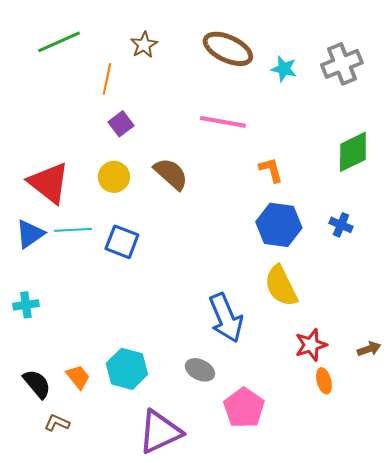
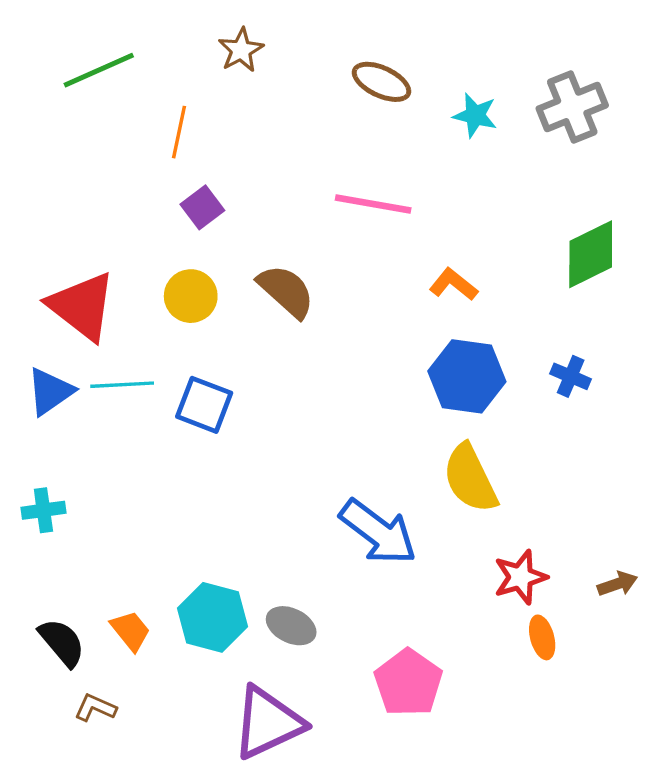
brown star: (144, 45) -> (241, 50), moved
brown ellipse: (228, 49) -> (381, 82), size x0.7
orange L-shape: (271, 170) -> (453, 284), turned -36
blue arrow: (226, 318) -> (378, 532), turned -30
gray ellipse: (200, 370) -> (291, 626), moved

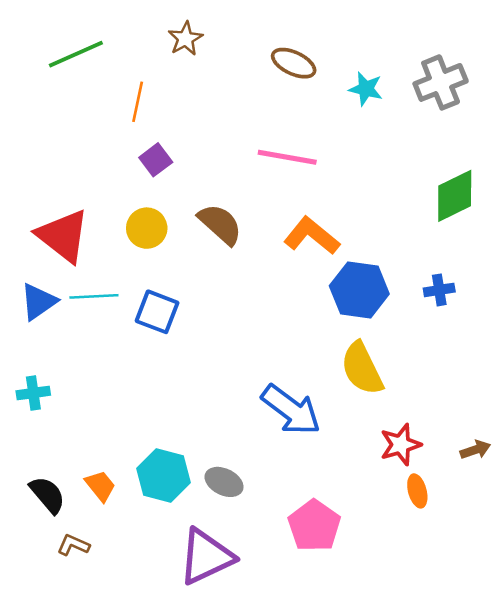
orange L-shape: (453, 284) -> (312, 236), moved, size x1.5
blue cross: (571, 376) -> (439, 290), turned -32

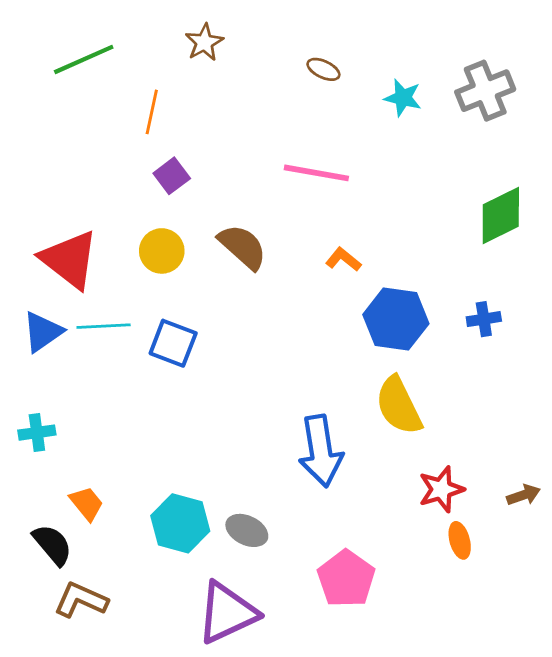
brown ellipse: (294, 63) -> (323, 69), size x0.7
orange L-shape: (312, 236) -> (343, 259), size x0.6
blue arrow: (291, 410) -> (321, 451), turned 44
orange trapezoid: (100, 486) -> (87, 503), moved
brown L-shape: (73, 545) -> (81, 600), size x1.5

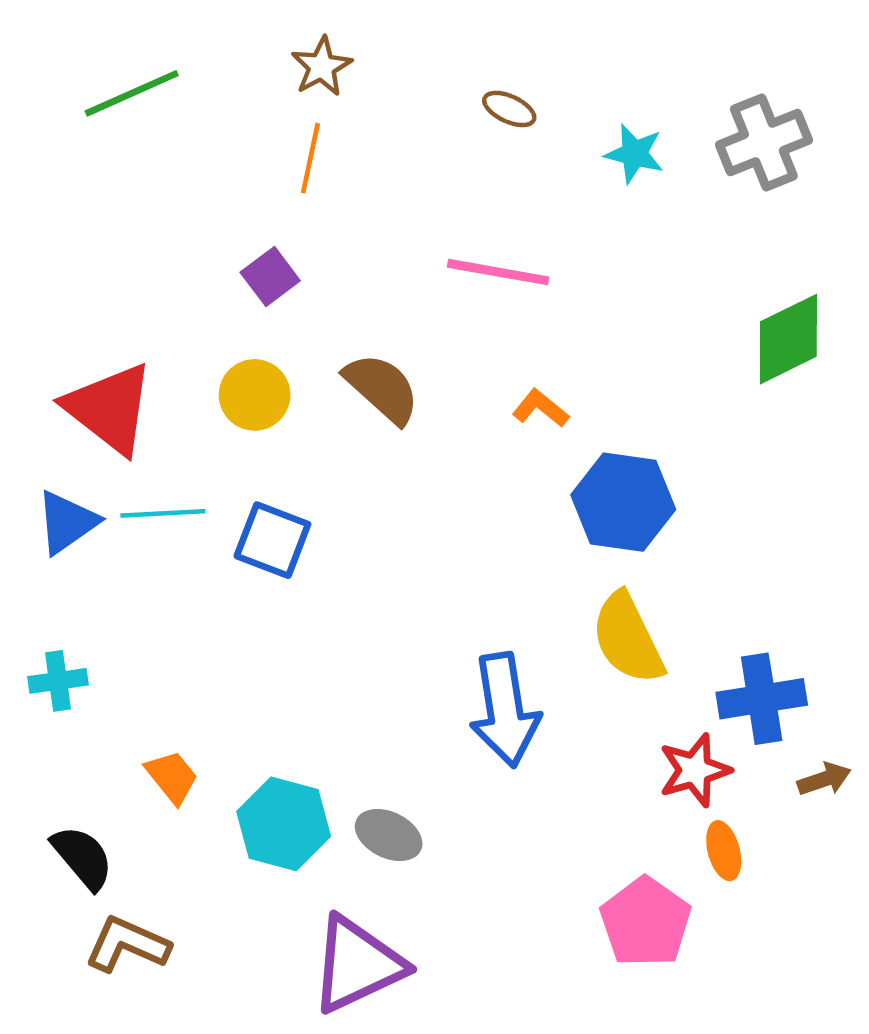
orange line: (152, 112) -> (310, 158), moved
blue cross: (484, 319) -> (762, 699), moved, size x1.6
orange trapezoid: (87, 503) -> (172, 777), moved
pink pentagon: (346, 579) -> (646, 922), moved

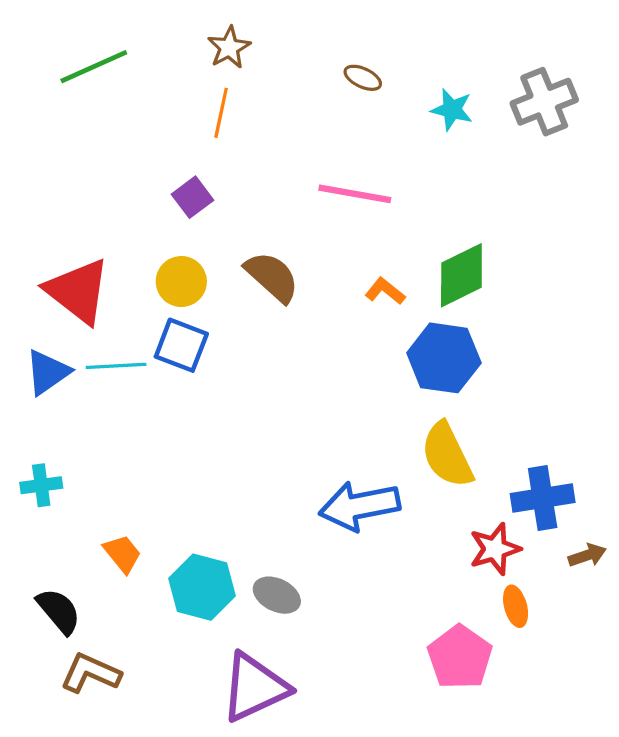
green diamond: (788, 339) -> (461, 275), moved
blue square: (272, 540) -> (181, 345), moved
blue arrow: (505, 710) -> (360, 506), turned 88

